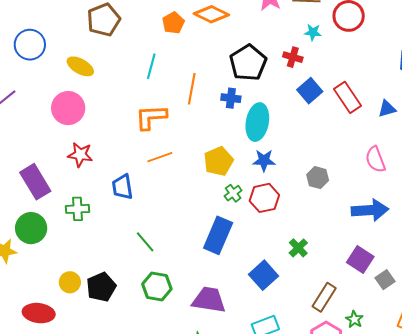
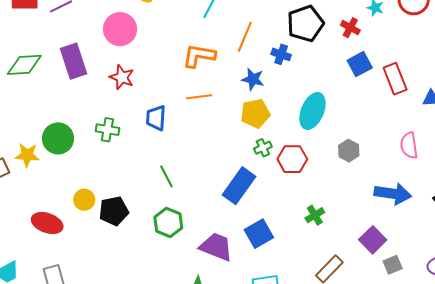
cyan ellipse: (257, 122) -> (313, 111), moved
blue star: (264, 160) -> (253, 79), moved
purple rectangle: (35, 182) -> (74, 61), moved
blue square: (263, 275) -> (259, 234), moved

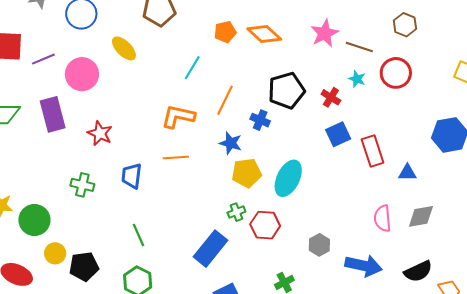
pink circle: (120, 29) -> (82, 74), moved
yellow pentagon: (255, 113) -> (247, 173), moved
green circle: (58, 138) -> (34, 220), moved
gray hexagon: (349, 151) -> (319, 245), moved

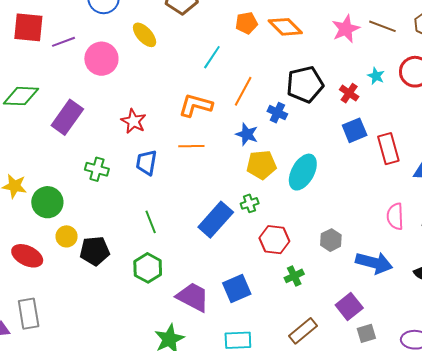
brown line: (359, 47) -> (382, 26), moved
purple rectangle: (53, 114) -> (67, 117), moved, turned 48
red star: (100, 133) -> (134, 121), moved
red hexagon: (265, 225) -> (274, 240), moved
blue rectangle: (210, 249) -> (216, 220), moved

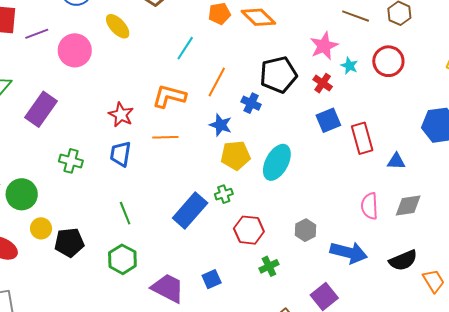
pink star: (346, 29) -> (324, 46), moved
red star: (134, 121) -> (121, 115), moved
blue square: (237, 288) -> (212, 279), size x0.7

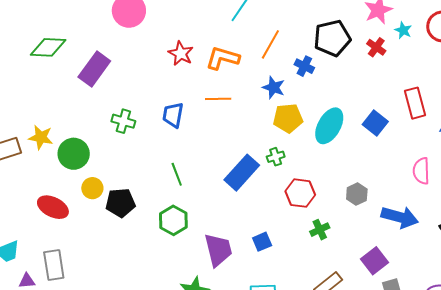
red star: (121, 115) -> (181, 53), moved
blue square: (328, 120) -> (375, 123), moved, turned -30
purple trapezoid: (168, 288) -> (218, 250), turned 48

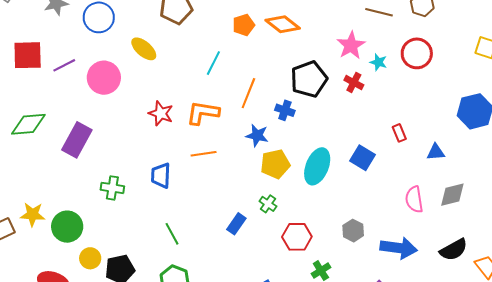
red rectangle: (415, 103) -> (399, 133), size x0.6
green cross: (276, 157) -> (268, 204), turned -30
blue rectangle: (242, 173) -> (236, 224), size x0.6

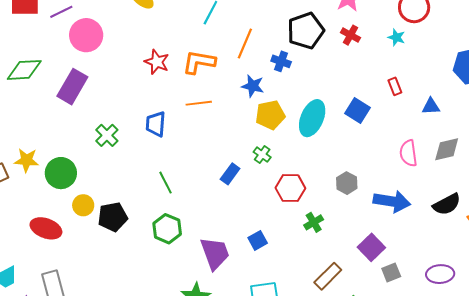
cyan star: (378, 62) -> (396, 37), moved
pink circle: (104, 78) -> (86, 35), moved
green cross: (112, 188) -> (107, 135), turned 35

